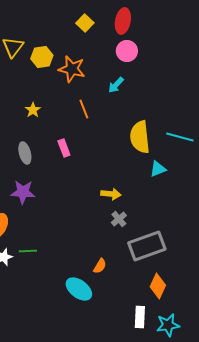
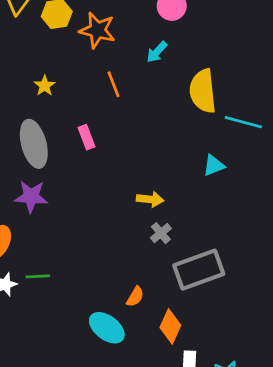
yellow semicircle: (140, 137) -> (203, 91), moved
gray ellipse: (25, 153) -> (34, 144), size x1.6
orange diamond: (158, 286) -> (170, 326), moved

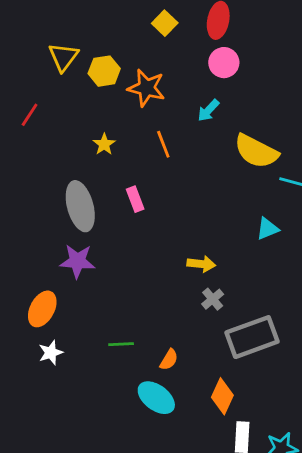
yellow star: (45, 86) -> (104, 144), moved
yellow semicircle: (203, 91) -> (256, 151), turned -57
green line: (38, 276) -> (121, 344), moved
orange semicircle: (135, 297) -> (169, 360), moved

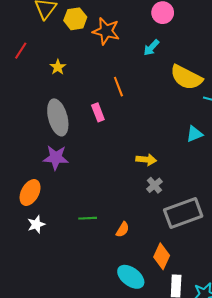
yellow star: (104, 144) -> (58, 67), moved
orange line: (163, 144) -> (118, 87), moved
cyan ellipse: (156, 398) -> (131, 277), moved

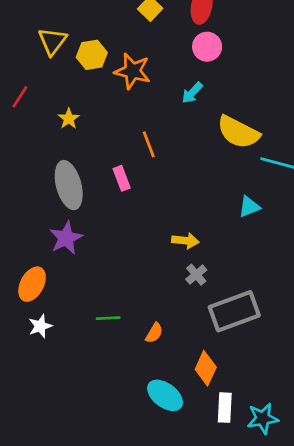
purple star: (56, 158) -> (66, 238), turned -30

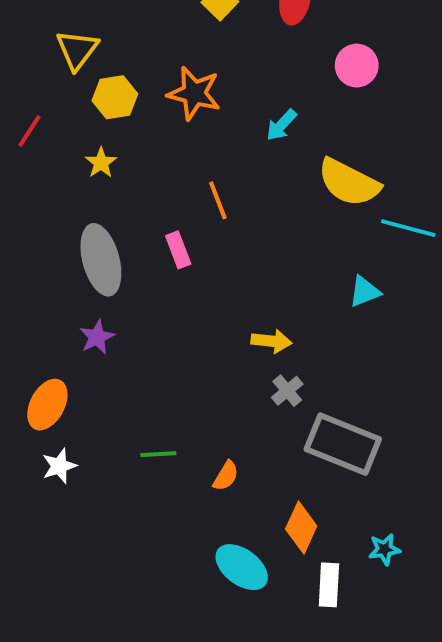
pink circle: (207, 47) -> (357, 66), moved
yellow hexagon: (92, 55) -> (115, 97), moved
purple star: (66, 238) -> (97, 337), size x0.7
gray rectangle: (234, 311) -> (343, 444), turned 42
cyan star: (263, 418) -> (384, 549), moved, size x0.7

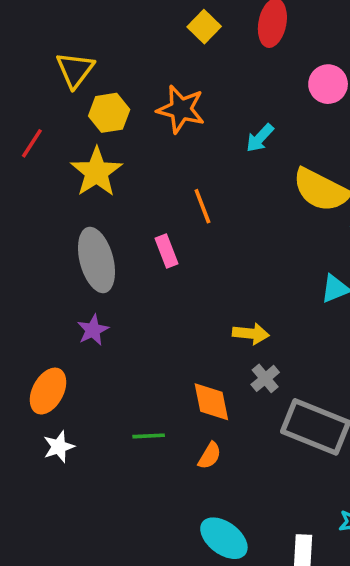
yellow star: (101, 163) -> (96, 172), size x1.8
orange diamond: (301, 527) -> (211, 402), moved, turned -36

